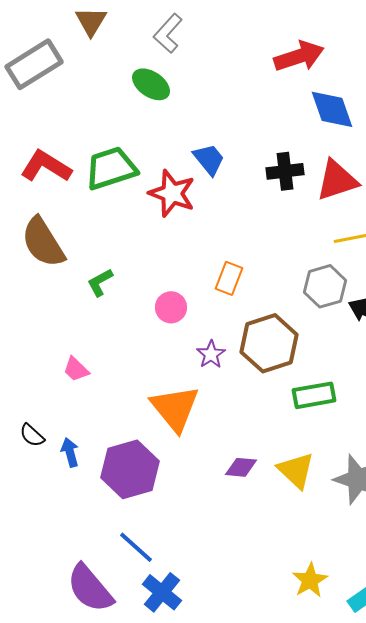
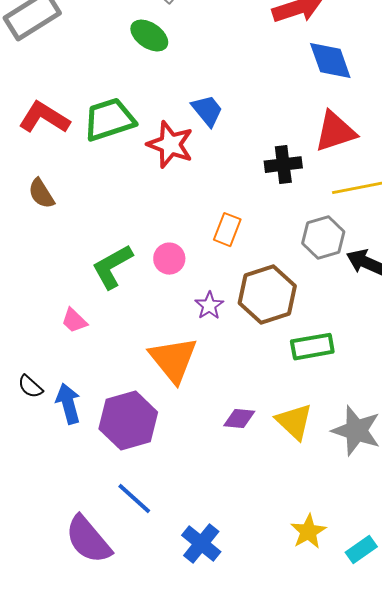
black cross: (285, 171) -> (283, 165), moved
brown semicircle: (43, 242) -> (41, 194), size x0.6
green L-shape: (100, 282) -> (112, 267), moved, size x1.6
blue arrow: (70, 452) -> (68, 404), size x1.4
blue cross: (162, 592) -> (201, 544), moved

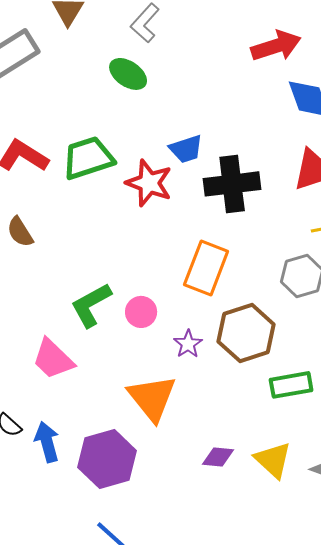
blue trapezoid: (207, 111) -> (186, 149), turned 111
black cross: (283, 165) -> (232, 184), moved, size x1.5
orange rectangle: (227, 230) -> (206, 268), size x1.6
pink circle: (169, 259) -> (141, 312), moved
pink trapezoid: (74, 321) -> (53, 359), size x1.6

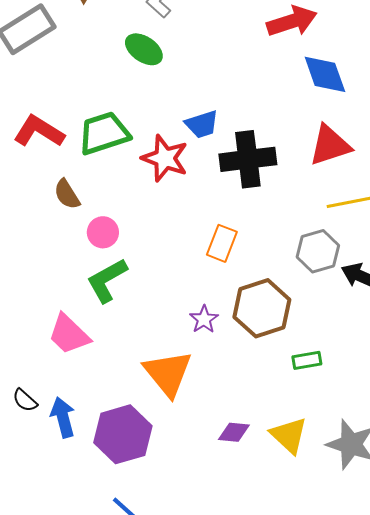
brown semicircle: (20, 232) -> (67, 194), moved
orange rectangle: (206, 268) -> (222, 243), size x0.7
pink circle: (141, 312) -> (103, 232), moved
green rectangle: (291, 385) -> (307, 360), size x0.7

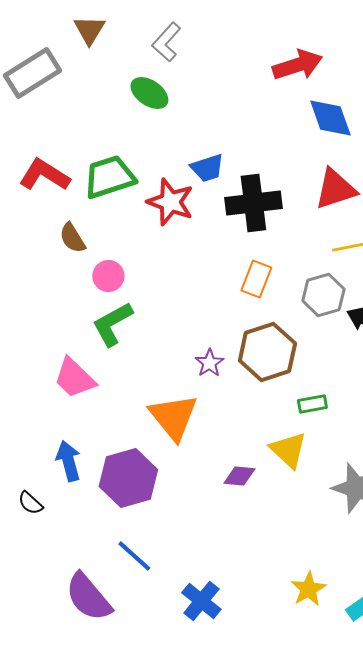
orange rectangle: (222, 243) -> (256, 279), moved
black semicircle: (25, 400) -> (30, 503), moved
yellow triangle: (289, 435) -> (288, 450), moved

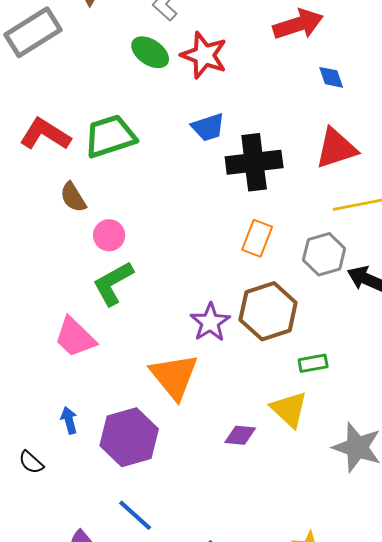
blue diamond: (330, 118) -> (331, 77), size x0.6
red star: (170, 202) -> (204, 55), moved
purple star: (209, 363) -> (210, 322), size x1.4
blue arrow: (68, 461) -> (69, 420), size x0.7

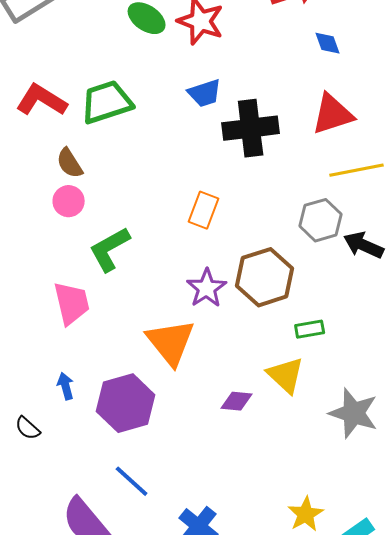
pink circle: (109, 235) -> (69, 201), moved
orange rectangle: (257, 238) -> (204, 210), moved
pink trapezoid: (75, 337) -> (72, 303), turned -147

